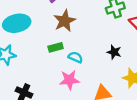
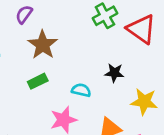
cyan semicircle: (75, 57) -> (81, 90), moved

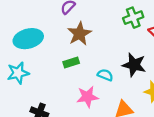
black star: (114, 73) -> (134, 65), size x1.5

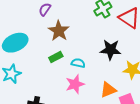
cyan semicircle: (105, 75) -> (78, 63), moved

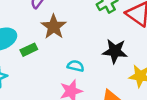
green rectangle: (56, 57) -> (29, 50), moved

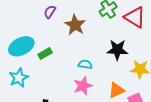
brown star: (54, 27) -> (75, 25), moved

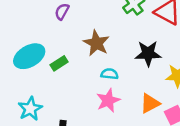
brown star: (75, 25) -> (96, 43), moved
cyan star: (19, 78) -> (30, 109), moved

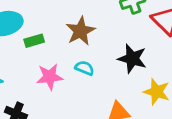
pink star: (108, 100) -> (50, 77), moved

